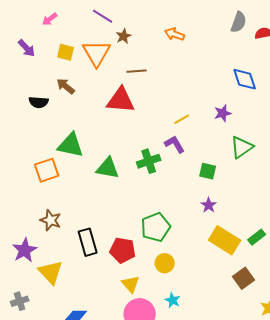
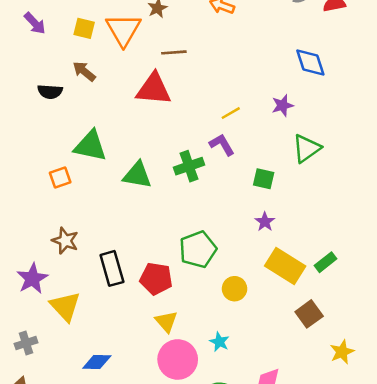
orange square: (47, 170) -> (60, 177), size x0.7
yellow circle: (165, 263) -> (235, 289), moved

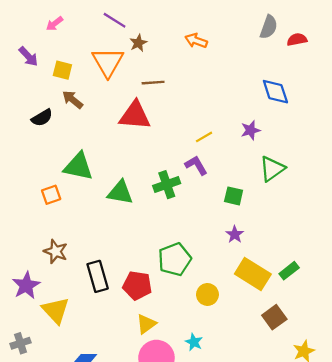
yellow square: (84, 28) -> (62, 70), moved
black semicircle: (50, 92) -> (42, 118), turned -35
yellow triangle: (166, 322) -> (146, 324), turned 35

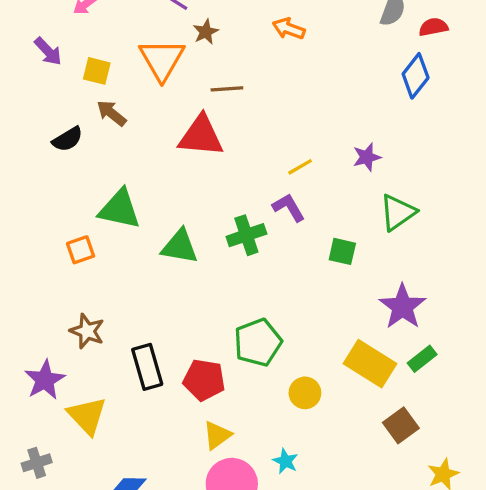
blue diamond: (275, 92) -> (416, 76), moved, turned 56
purple star: (235, 234) -> (403, 307), moved, size x1.8

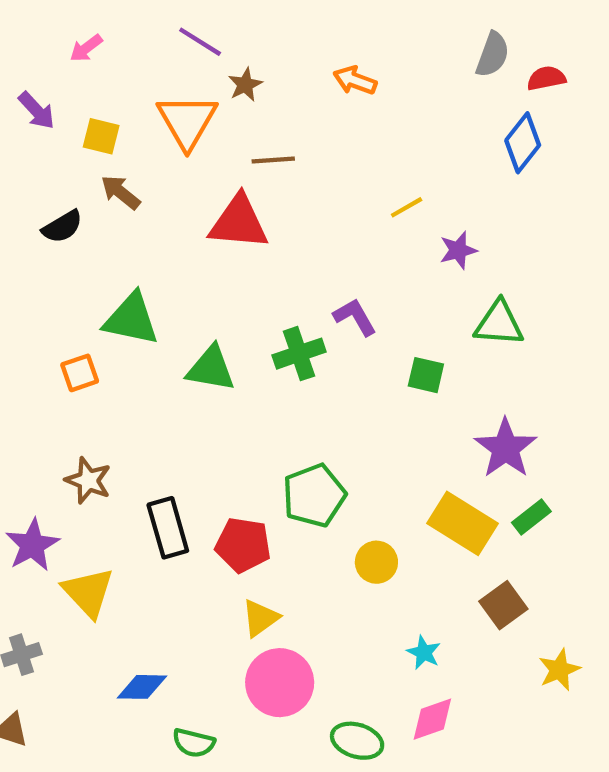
yellow line: (300, 167) -> (407, 207), moved
green triangle: (398, 212) -> (499, 323), turned 39
cyan star: (285, 461) -> (424, 653), moved

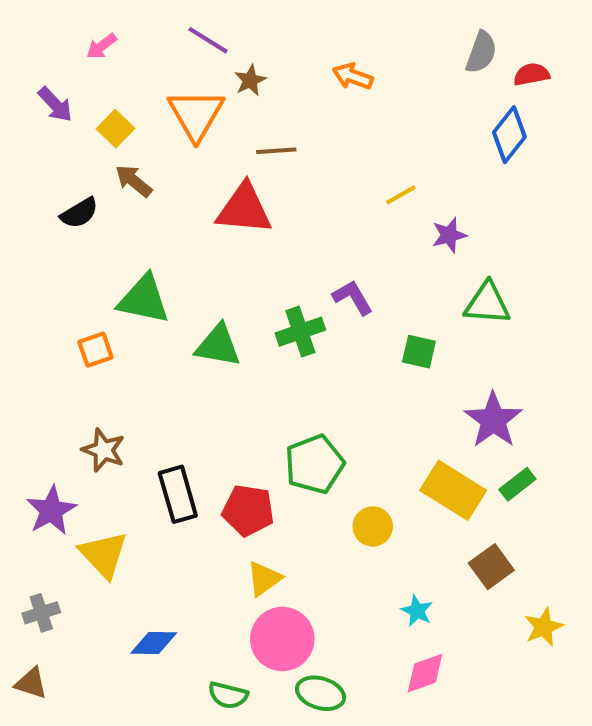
yellow square: (101, 136) -> (116, 129), turned 30
green ellipse: (357, 741) -> (320, 693), moved
green semicircle: (194, 743) -> (228, 695), moved

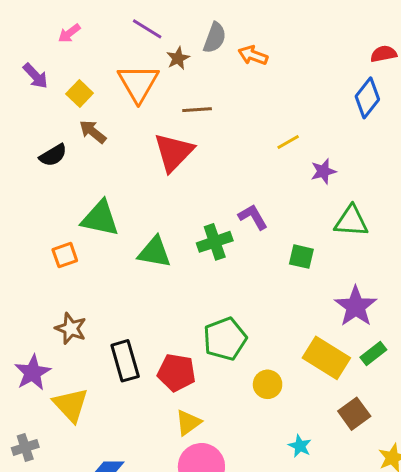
gray semicircle: (481, 52) -> (215, 38), moved
red triangle: (244, 209) -> (174, 152), turned -51

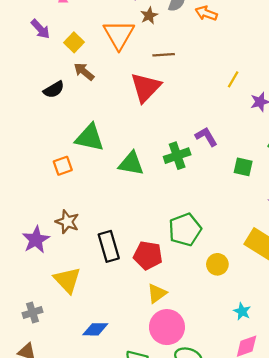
yellow line: (288, 142) -> (233, 79), turned -30
purple star: (33, 373) -> (36, 240), moved

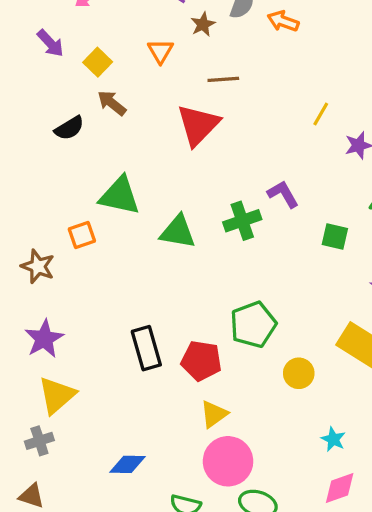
orange triangle: (119, 35) -> (160, 51), size x0.6
brown star: (67, 222) -> (38, 266), moved
yellow triangle: (67, 280) -> (57, 395), moved, turned 32

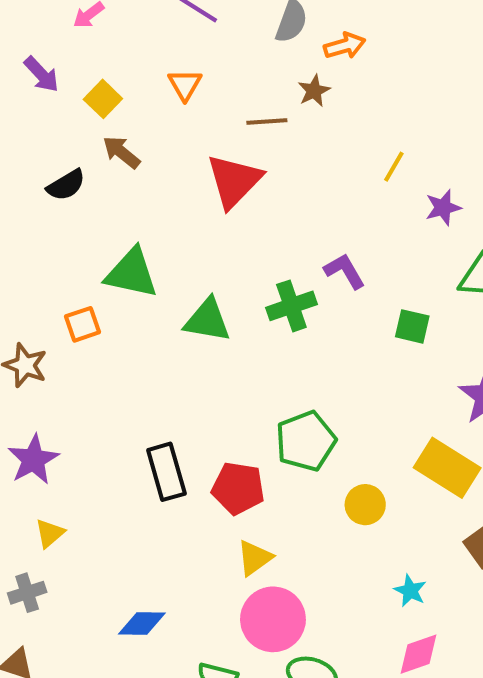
orange arrow: (283, 21) -> (345, 46), turned 144
brown star: (203, 24) -> (314, 91), moved
yellow triangle: (57, 395) -> (50, 533), size x0.6

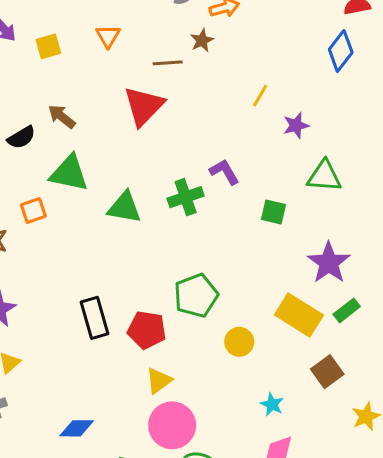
yellow square: (103, 99) -> (48, 46), turned 30
brown arrow: (121, 152) -> (62, 117), moved
black semicircle: (66, 185) -> (21, 137), moved

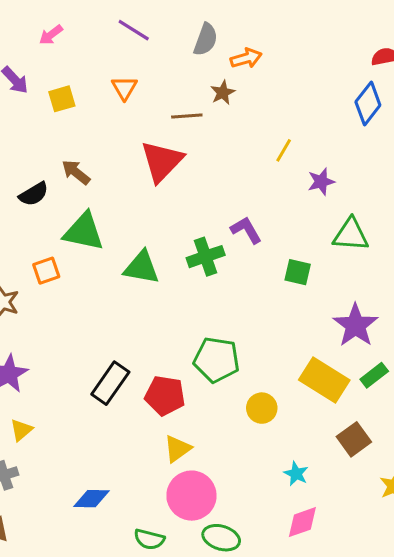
green pentagon: (196, 296) -> (216, 360), turned 30
black rectangle: (95, 318) -> (110, 383), turned 51

